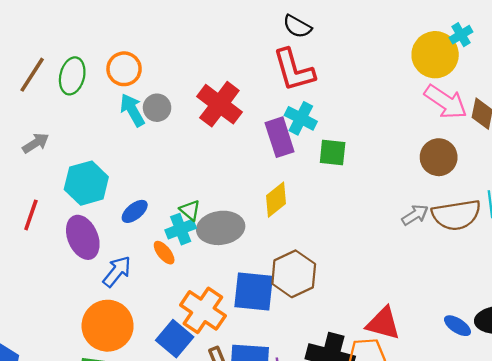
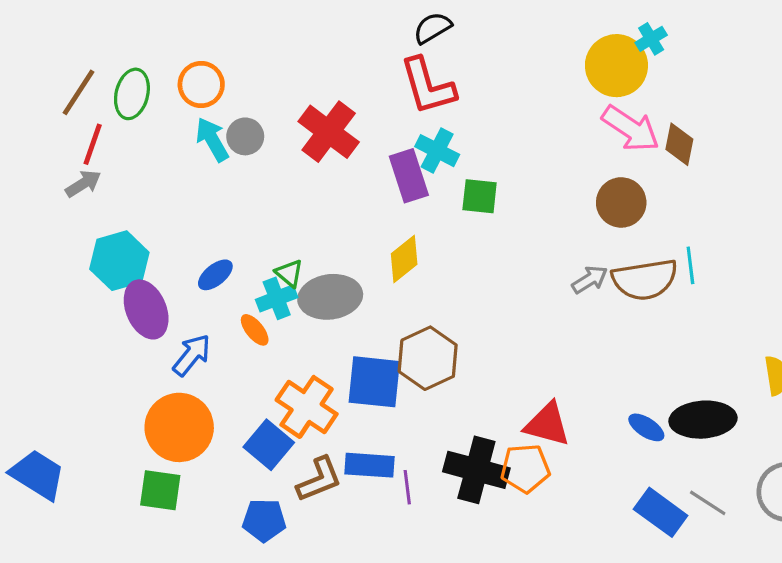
black semicircle: (297, 26) -> (432, 28), turned 120
cyan hexagon: (86, 183) -> (119, 261), moved
red line: (31, 215) -> (93, 144), moved

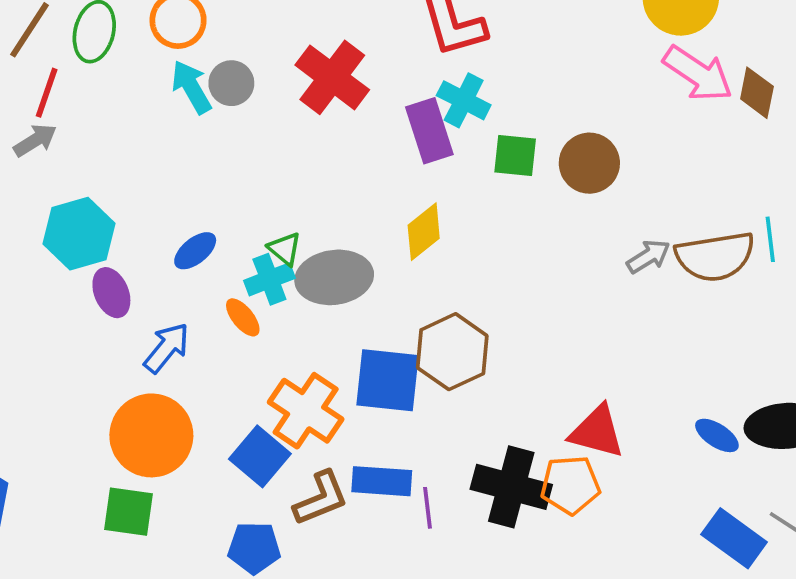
brown circle: (621, 202) -> (589, 163), moved
purple ellipse: (146, 309) -> (111, 293), size x0.7

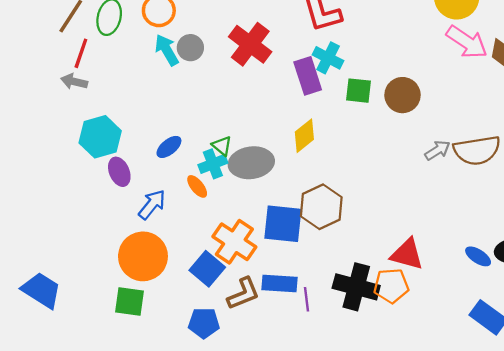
gray arrow: (35, 140) -> (74, 82), turned -135

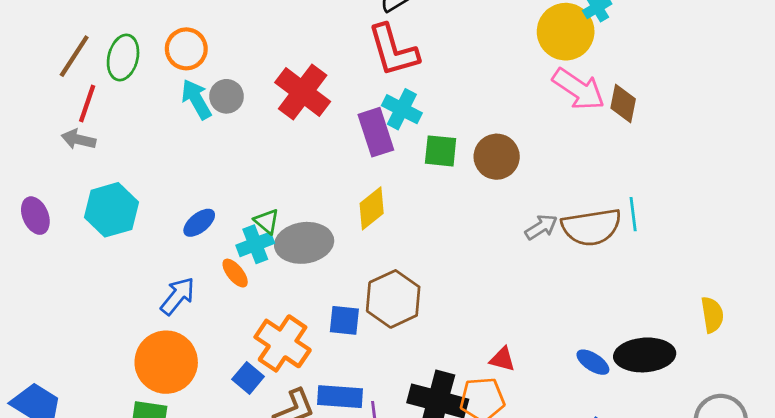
purple ellipse: (119, 172) -> (35, 216), moved
blue square: (283, 224) -> (344, 320), size x0.6
red triangle: (407, 254) -> (502, 359), size x0.6
blue square: (207, 269) -> (248, 378), size x0.7

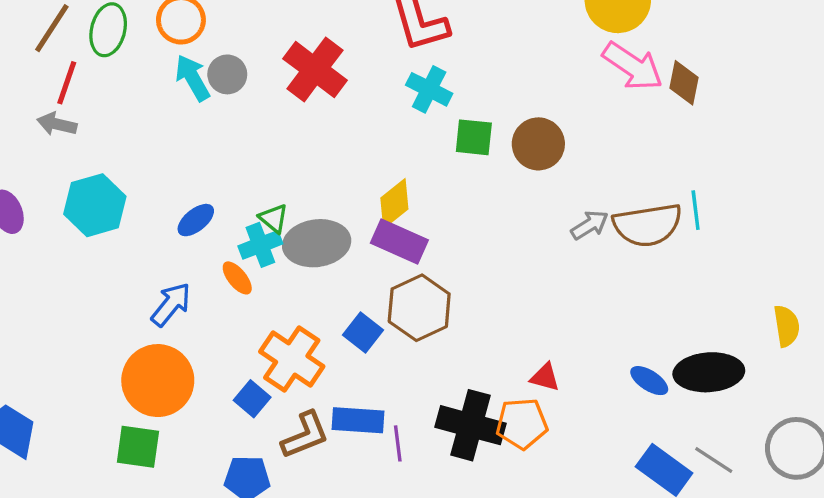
purple rectangle: (376, 132) -> (399, 242), moved, turned -48
blue square: (344, 320) -> (363, 333), turned 32

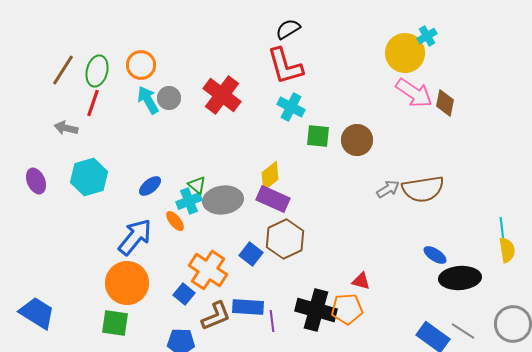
red line: (67, 83) -> (93, 103), moved
cyan line: (696, 210) -> (502, 229), moved
blue arrow: (171, 304) -> (135, 237), size x1.4
blue ellipse: (649, 381) -> (435, 255), moved

